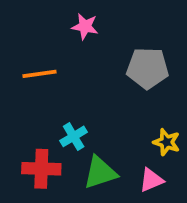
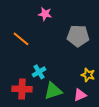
orange line: (39, 74) -> (21, 39), turned 48

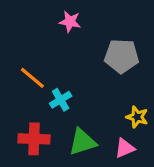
orange line: (21, 39) -> (32, 78), moved
cyan cross: (39, 72) -> (61, 100), moved

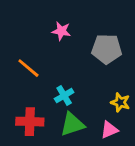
pink star: (70, 22) -> (61, 31), moved
cyan cross: (61, 100) -> (64, 96), moved

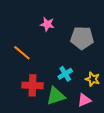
cyan cross: (64, 96) -> (65, 74), moved
red cross: (30, 122) -> (32, 85), moved

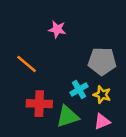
gray pentagon: (82, 38) -> (102, 61), moved
yellow star: (93, 79) -> (102, 95), moved

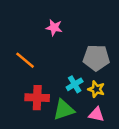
pink triangle: (102, 122) -> (96, 115), turned 35

